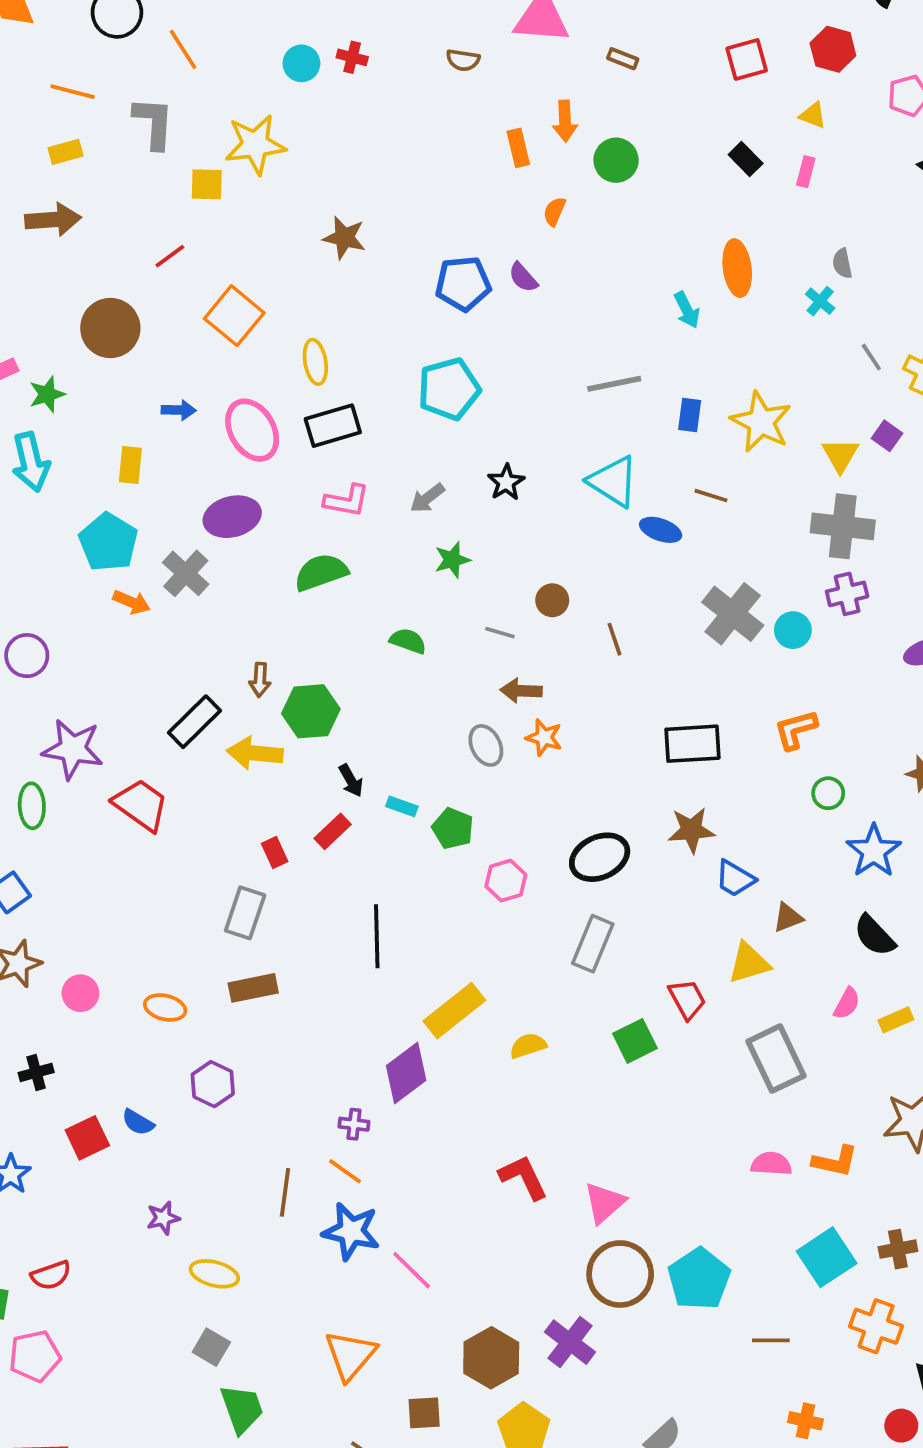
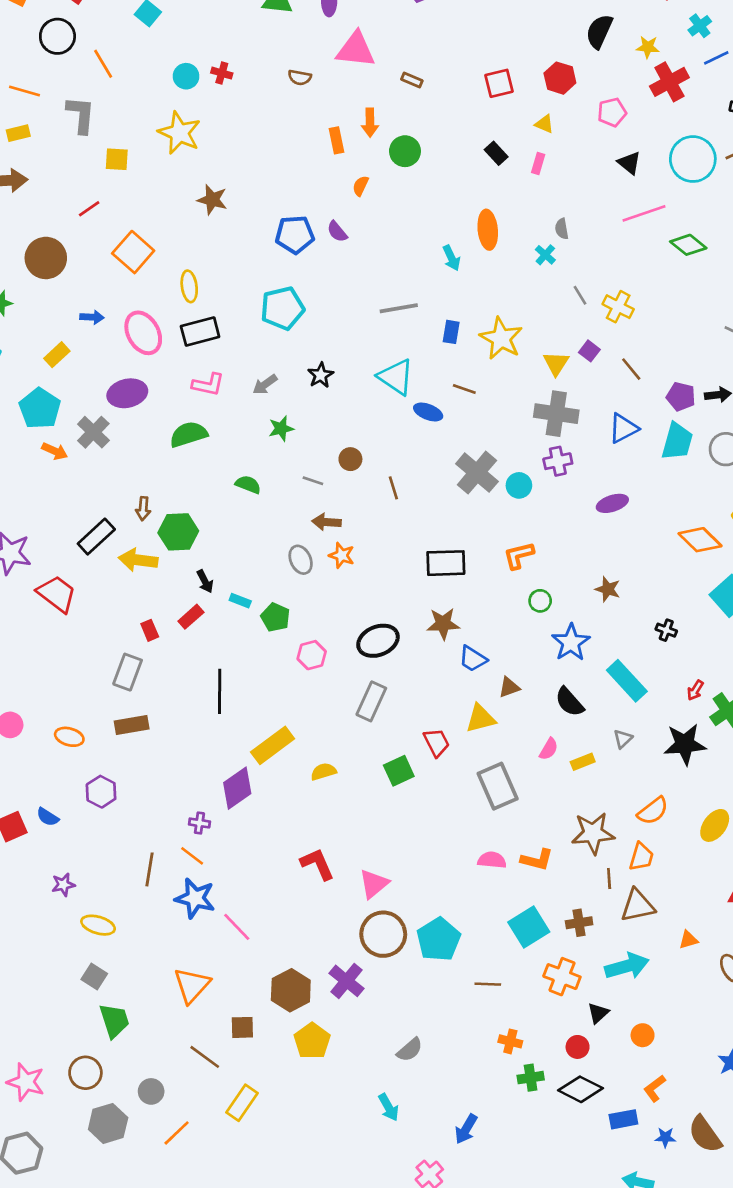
yellow star: (255, 145) -> (179, 133), moved, turned 30
yellow rectangle: (130, 465) -> (57, 355), turned 40

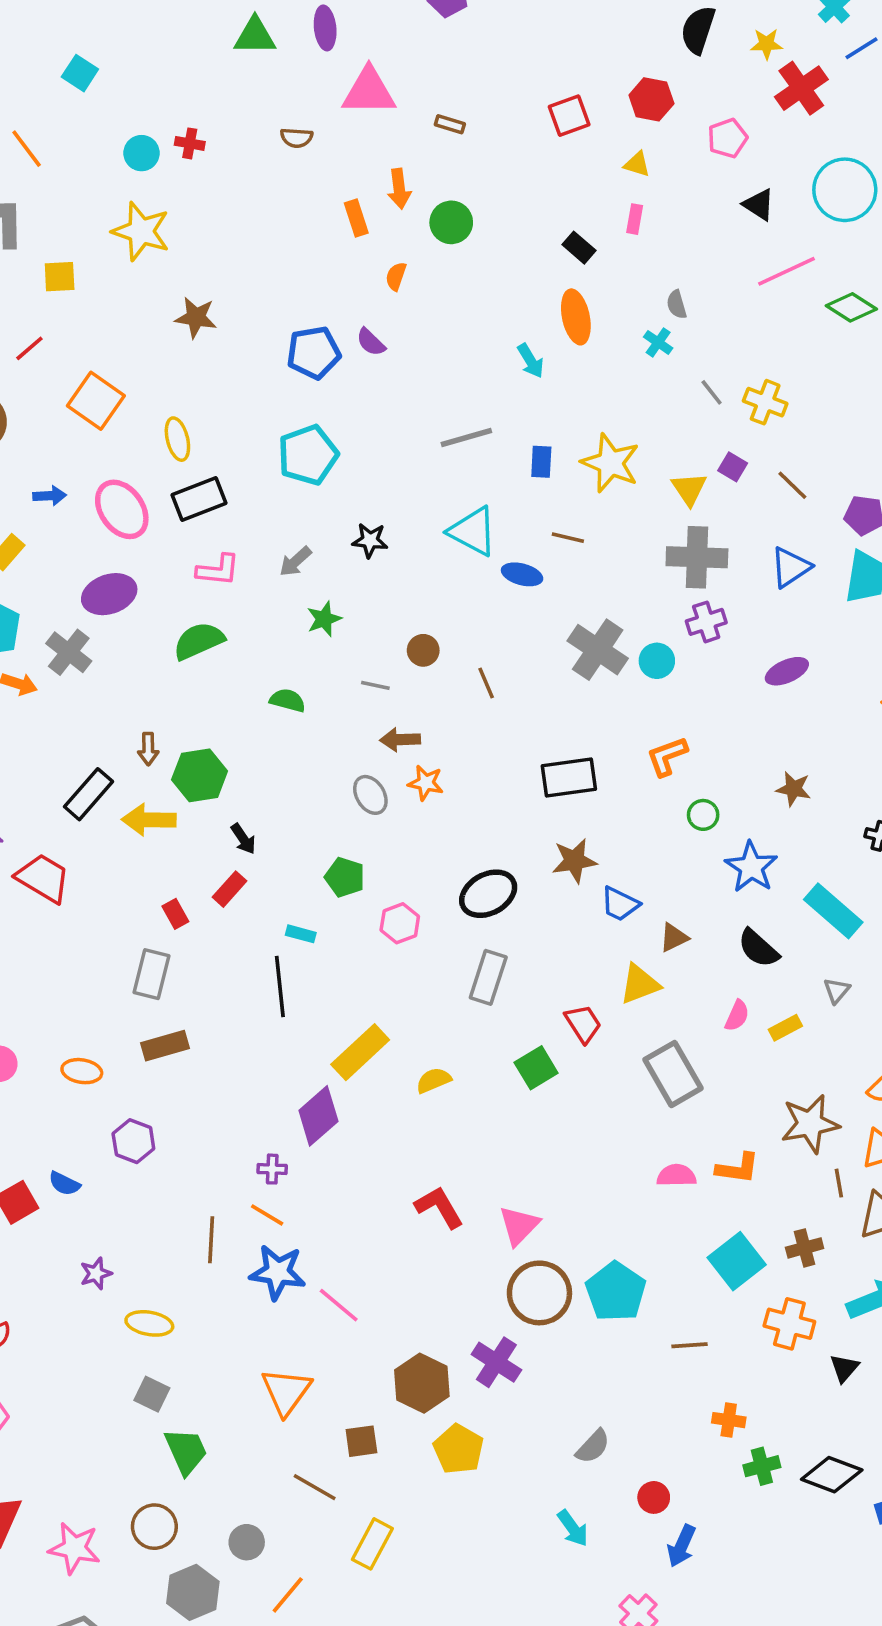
black rectangle: (496, 153) -> (579, 248), moved
black star: (321, 375) -> (370, 540), turned -30
cyan rectangle: (240, 601) -> (301, 934), moved
red circle: (578, 1047) -> (654, 1497), moved

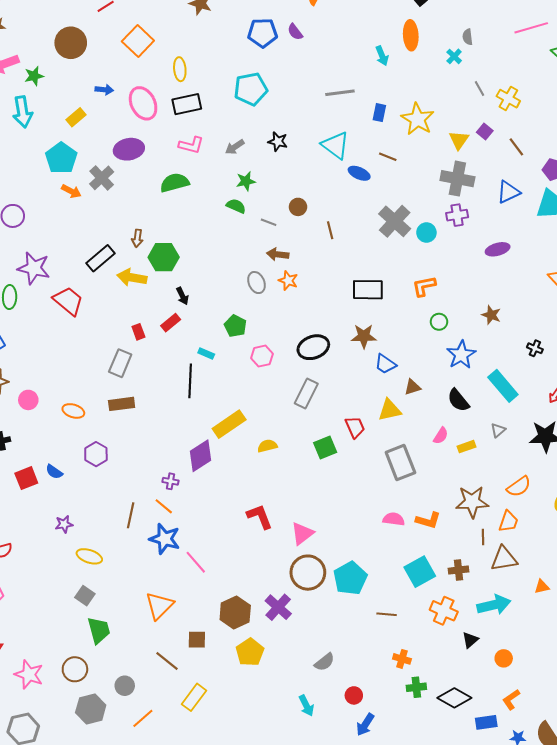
green semicircle: (288, 700) -> (236, 206), moved

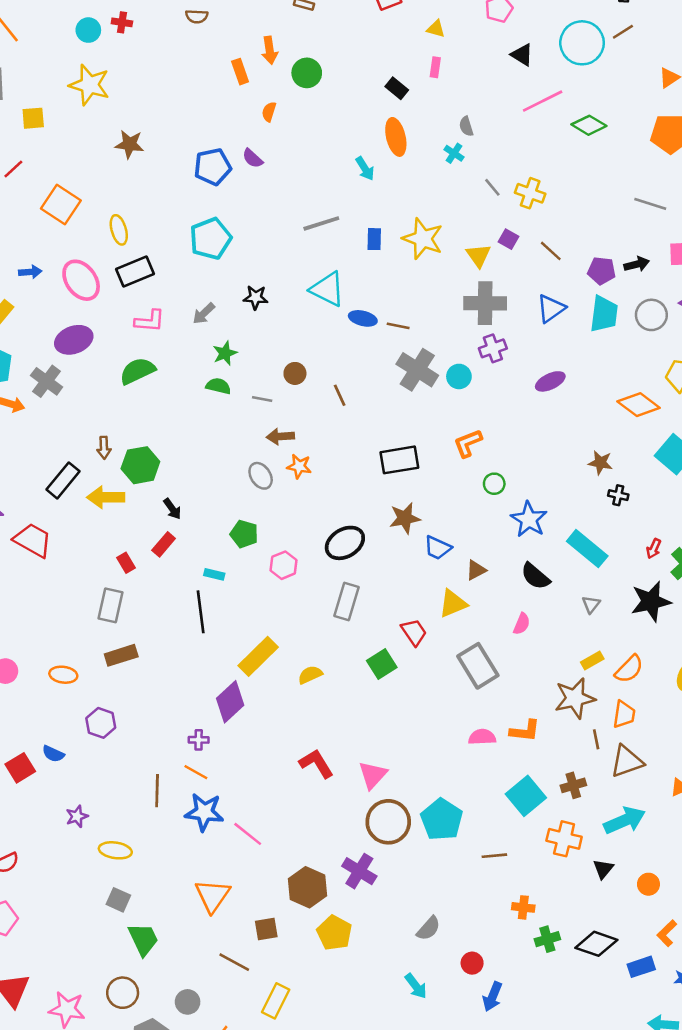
brown line: (388, 157) -> (398, 326), moved
brown star: (491, 315) -> (600, 463), moved
yellow rectangle: (467, 447) -> (592, 660), moved

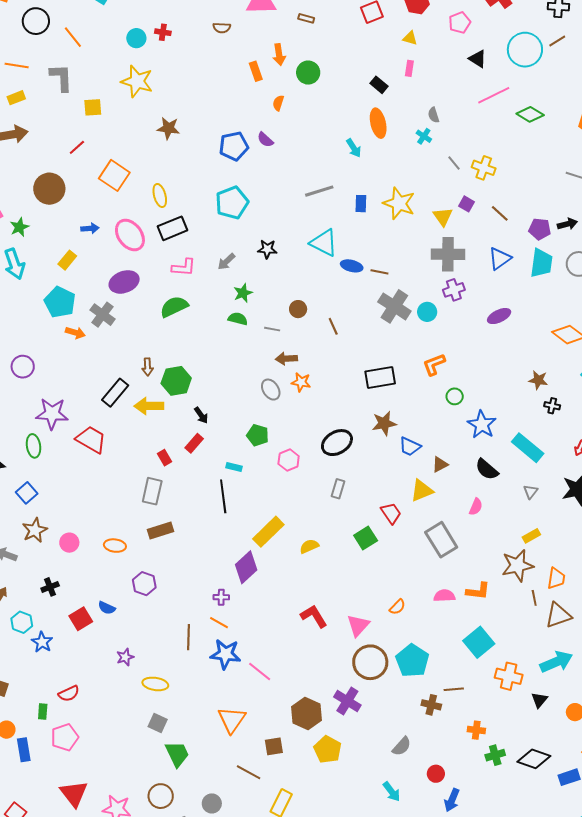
gray rectangle: (346, 602) -> (338, 489), size x0.7
orange semicircle: (629, 669) -> (397, 607), moved, size x0.7
brown cross: (573, 785) -> (431, 705), moved, turned 30

